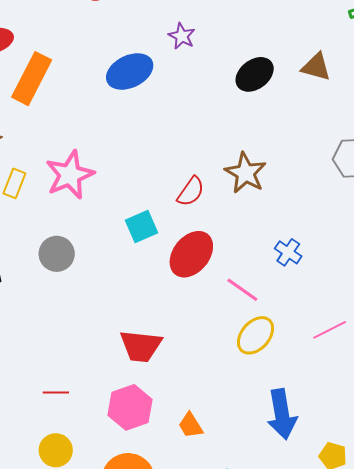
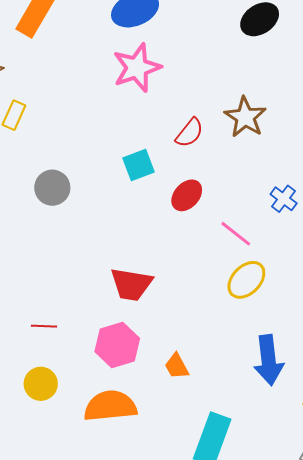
pink star: (70, 175) -> (137, 68), moved
red ellipse: (191, 254) -> (187, 195), size x0.7

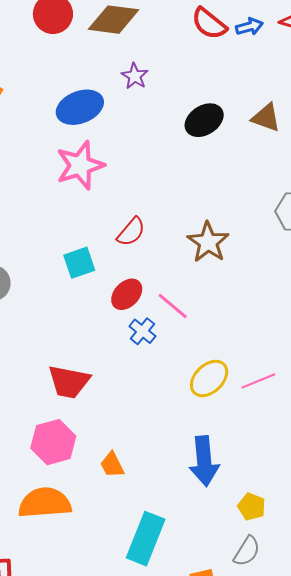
brown star: (245, 117) -> (208, 242), moved
blue cross: (284, 199) -> (142, 331), moved
pink line: (236, 234) -> (173, 306), moved
yellow ellipse: (246, 280) -> (209, 378), moved

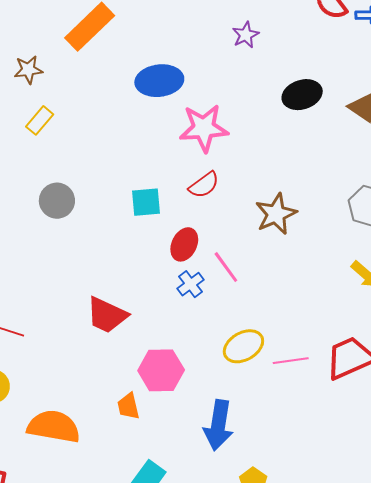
blue ellipse: (80, 107) -> (159, 81), moved
pink star: (80, 165) -> (204, 128), moved
red ellipse: (127, 294) -> (184, 244), turned -32
pink hexagon: (53, 442) -> (161, 370), moved

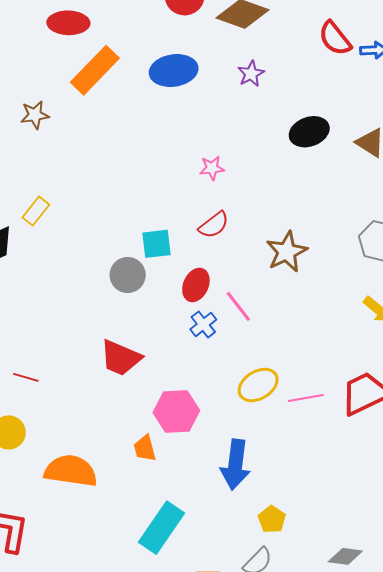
blue ellipse: (159, 81) -> (174, 71), moved
yellow rectangle: (40, 120) -> (36, 211), moved
pink star: (204, 128) -> (212, 168), size x0.5
gray circle: (57, 201) -> (128, 275), moved

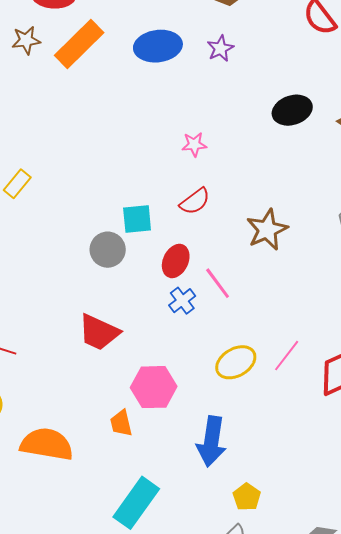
purple star: (251, 74) -> (220, 48), moved
brown star: (35, 115) -> (26, 40), moved
pink line: (306, 398) -> (287, 356), moved, turned -44

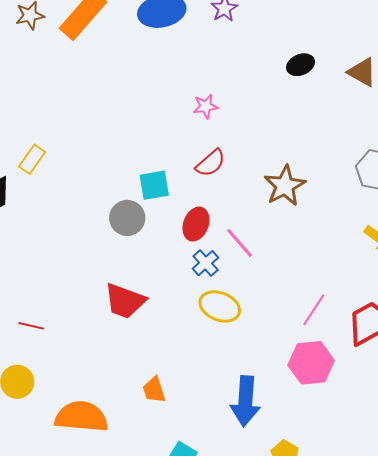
black ellipse: (292, 110) -> (301, 65), size x0.7
yellow ellipse: (236, 362) -> (220, 306), moved, turned 57
pink hexagon: (154, 387) -> (311, 363), moved

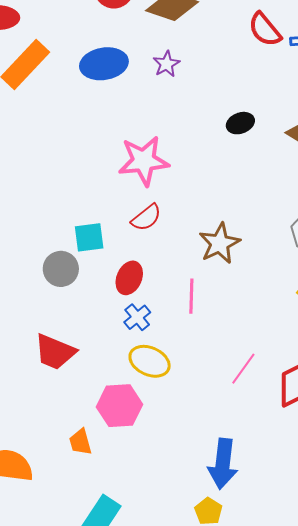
pink star: (205, 106) -> (144, 161), size x2.0
pink line: (239, 243) -> (191, 296), moved, turned 40
pink hexagon: (311, 363) -> (119, 406), moved
blue arrow: (245, 401) -> (223, 464), moved

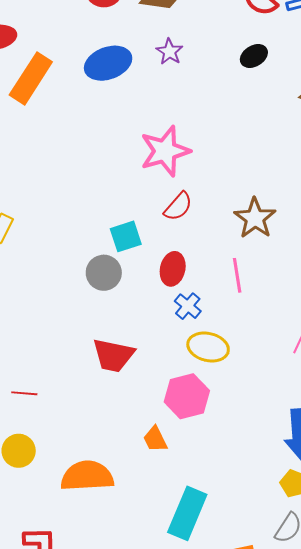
black ellipse: (240, 123) -> (254, 56), moved

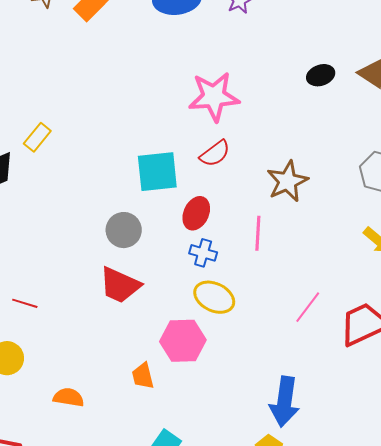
black ellipse: (254, 56) -> (321, 75), moved
cyan square: (126, 236) -> (157, 172), size x1.4
gray circle: (104, 273) -> (124, 230), moved
blue cross: (188, 306) -> (203, 253), turned -36
orange semicircle: (87, 476) -> (69, 397), size x0.6

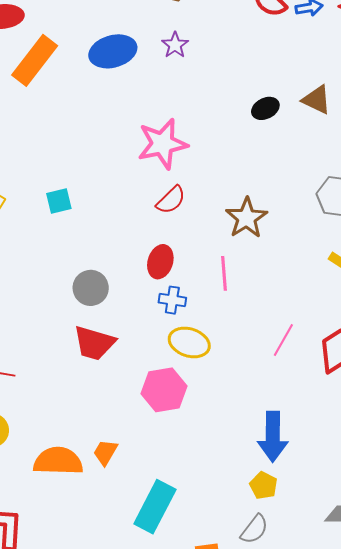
cyan square: (157, 172) -> (59, 201), moved, size x0.6
orange trapezoid: (143, 376) -> (105, 452), moved, turned 52
orange semicircle: (69, 397) -> (58, 461), size x1.6

